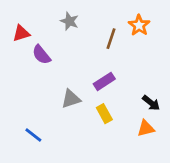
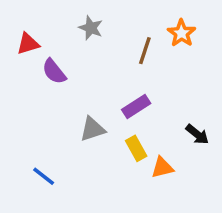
orange triangle: (146, 128) -> (162, 168), moved

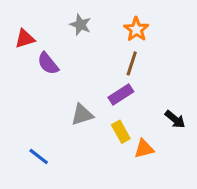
orange star: (182, 33) -> (136, 29), moved
brown line: (145, 51) -> (132, 63), moved

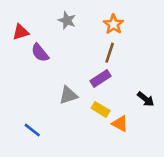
yellow rectangle: (121, 132) -> (101, 109), turned -30
orange triangle: (144, 149) -> (120, 124), turned 42

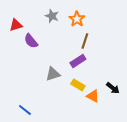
orange star: (113, 24) -> (77, 19), moved
black arrow: (146, 99) -> (113, 88), moved
blue line: (32, 130) -> (25, 110), moved

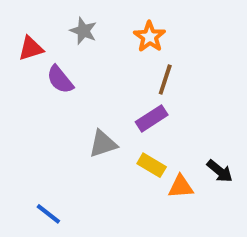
gray star: (52, 16) -> (83, 31), moved
orange triangle: (93, 96) -> (181, 187), turned -32

